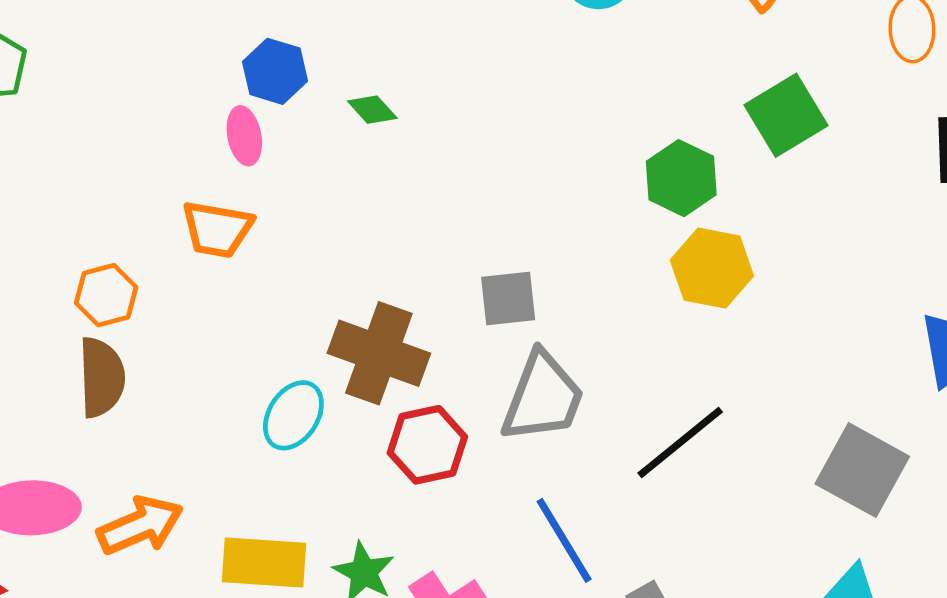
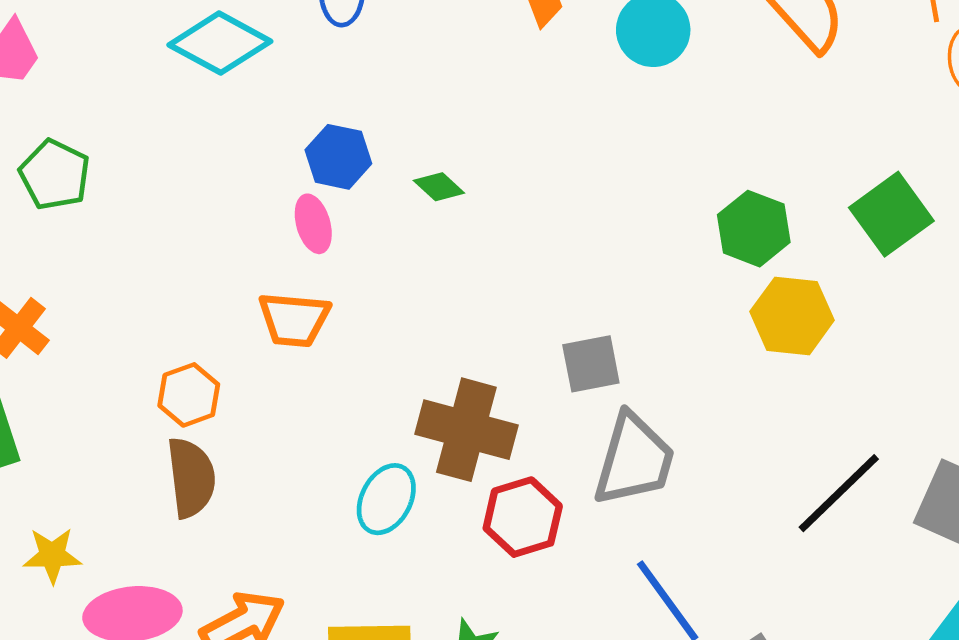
green square: (786, 115) -> (891, 214), moved
black line: (680, 443) -> (839, 493), moved

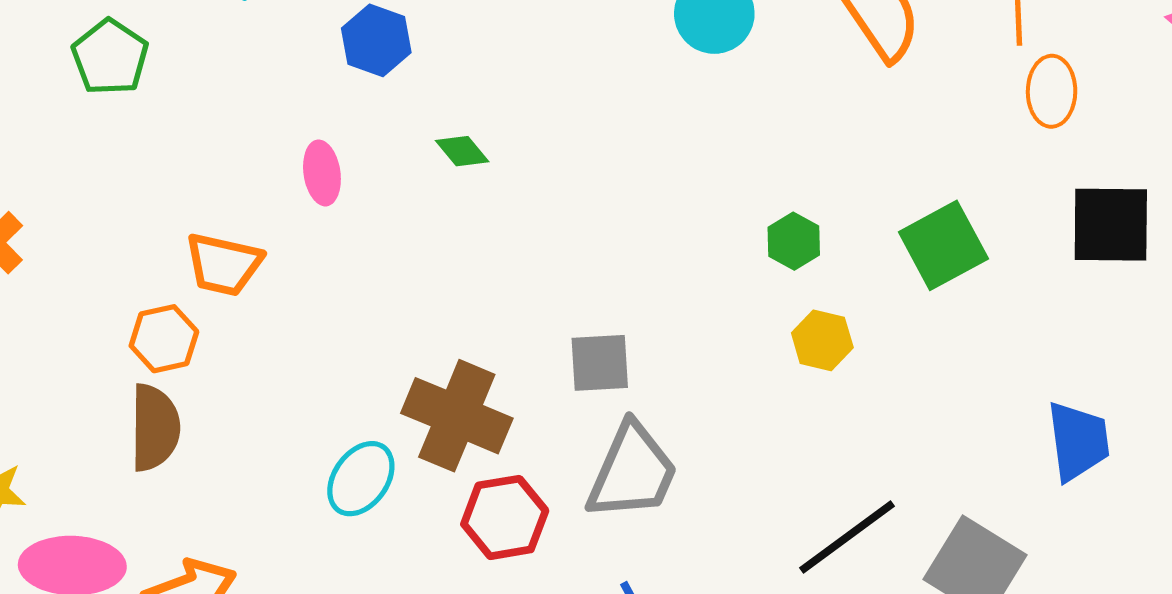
blue hexagon: (338, 157) -> (376, 40), moved
green pentagon: (55, 175) -> (110, 57), moved
green hexagon: (754, 229) -> (794, 241), size x0.7
yellow hexagon: (792, 316) -> (822, 340), size x0.7
orange trapezoid: (294, 320) -> (224, 264), moved

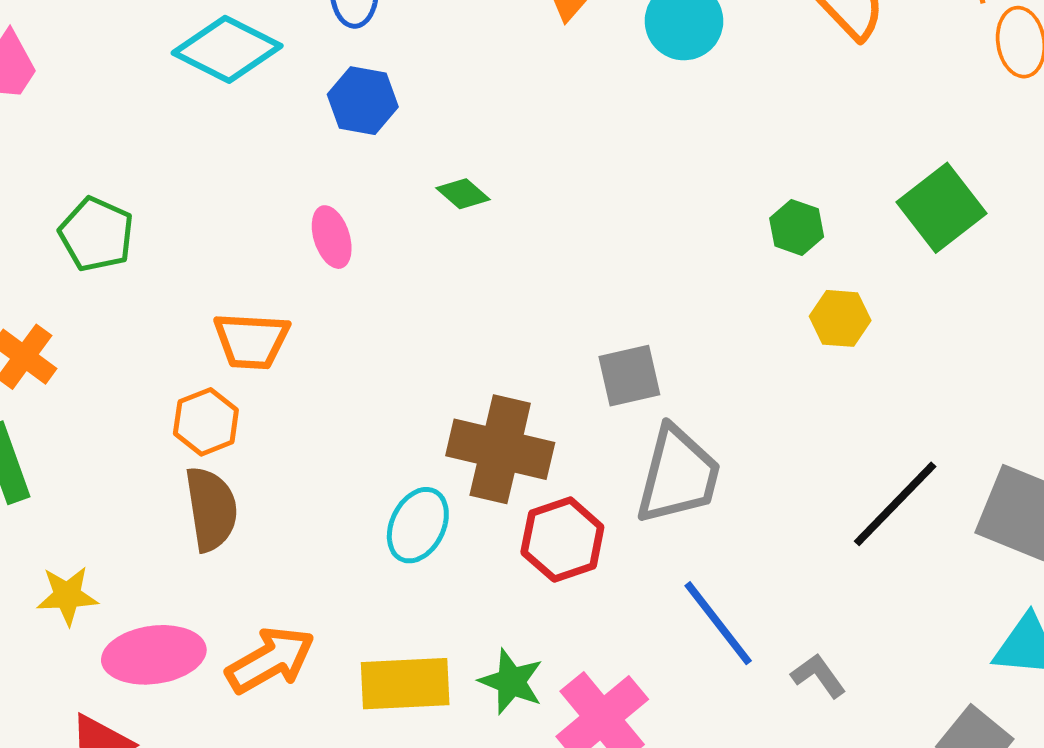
green pentagon: (110, 57) -> (96, 234), moved

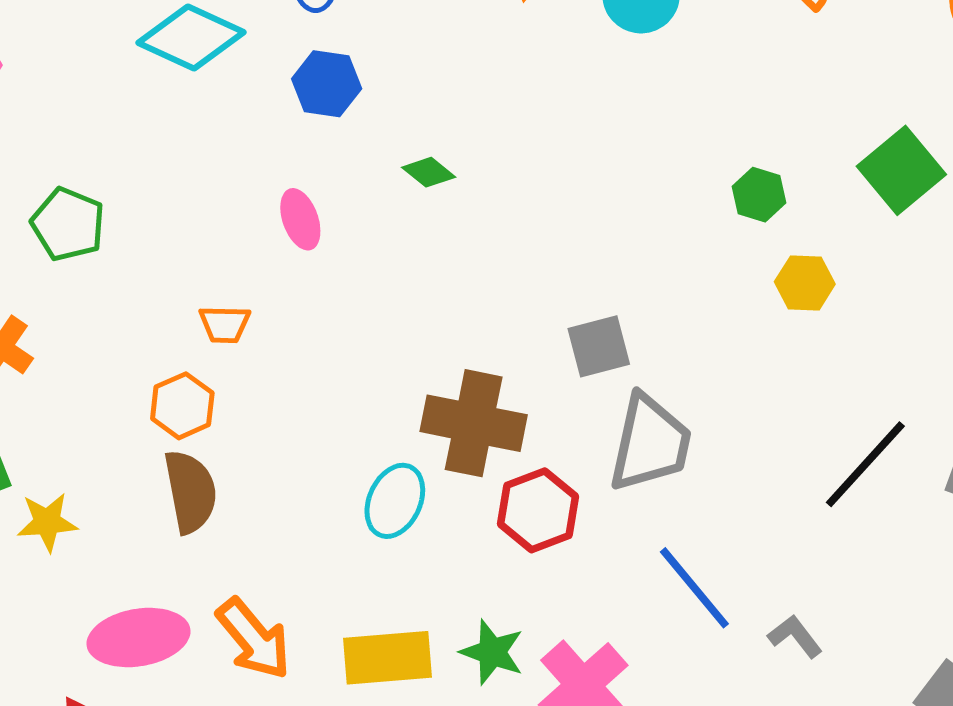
orange trapezoid: (251, 341) -> (225, 324), size x0.7
yellow star: (67, 596) -> (47, 522), moved
orange arrow: (270, 660) -> (254, 639), turned 82

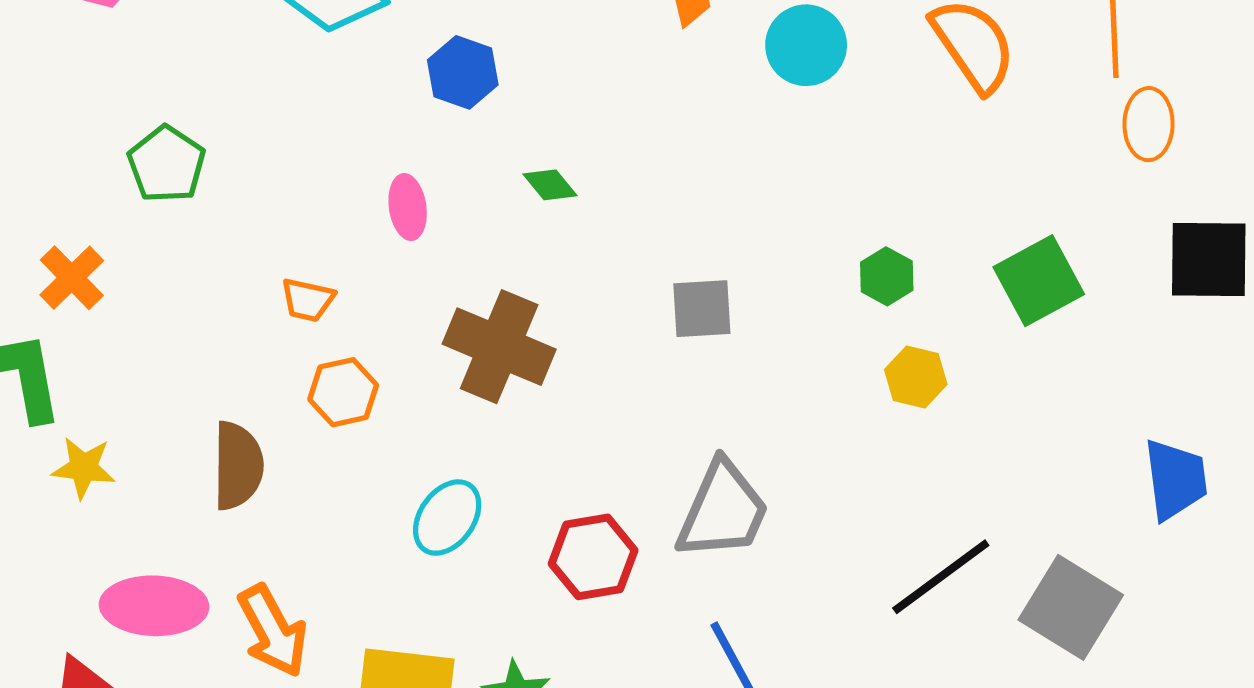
gray square: (599, 346) -> (702, 309), moved
orange hexagon: (182, 406) -> (343, 392), moved
brown cross: (474, 423) -> (499, 347), moved

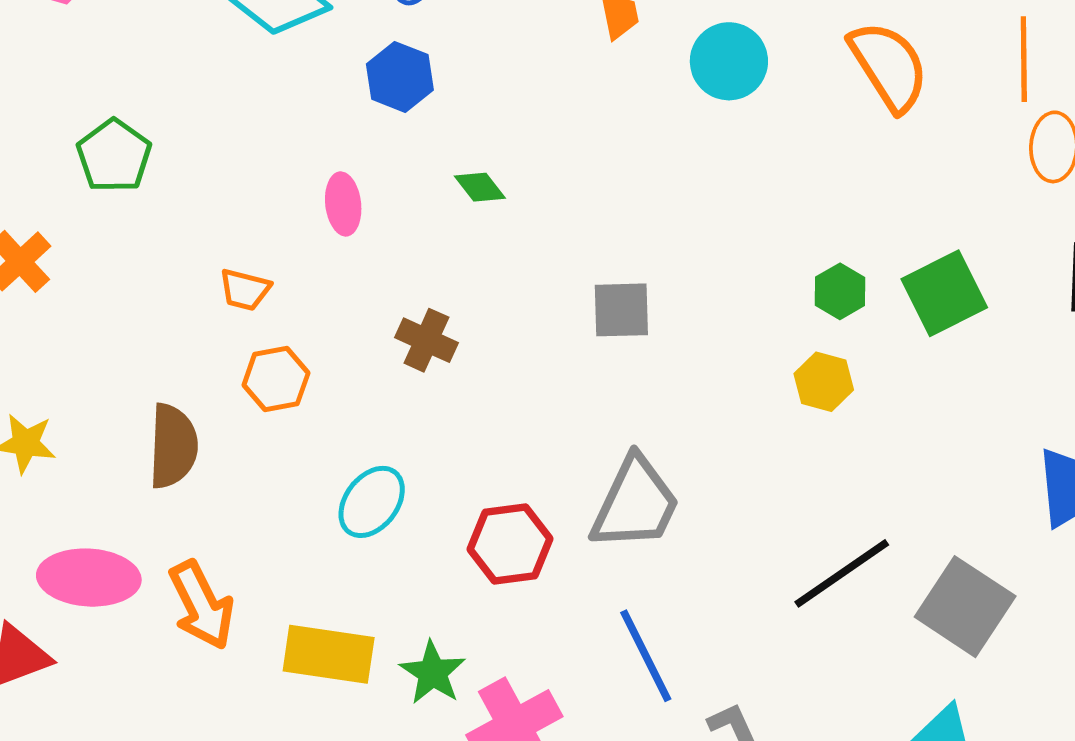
green hexagon: (887, 276) -> (840, 291), moved
brown cross: (499, 347) -> (426, 340), size x0.6

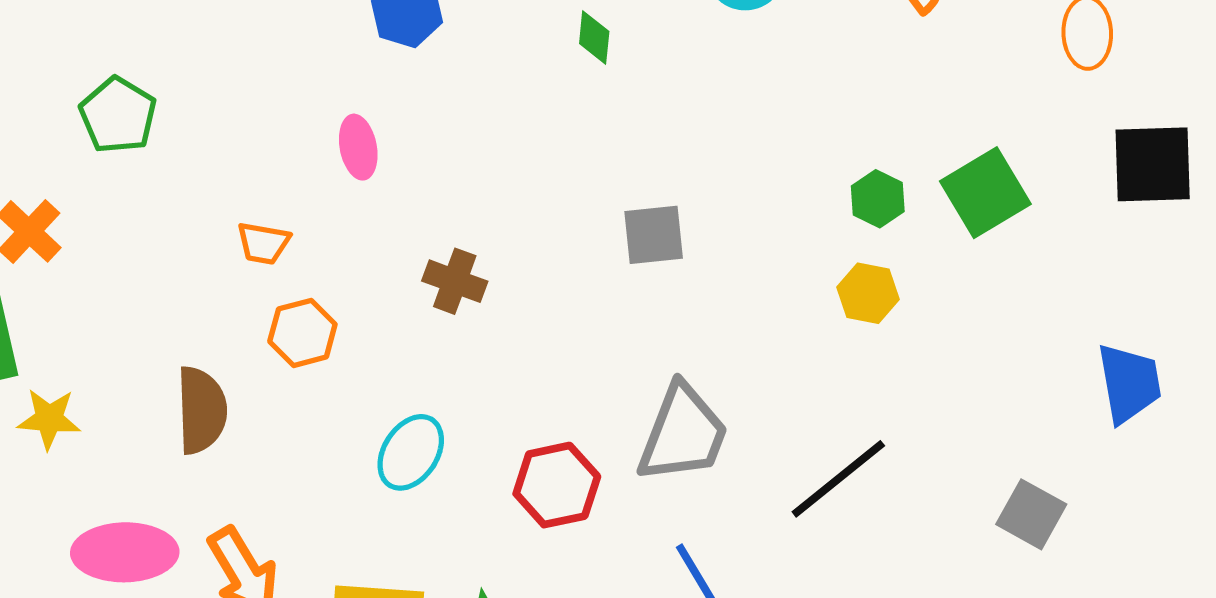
green diamond: (480, 187) -> (594, 37), moved, turned 48
black line: (842, 573) -> (838, 479), moved
gray square: (965, 607) -> (1031, 514), size x0.7

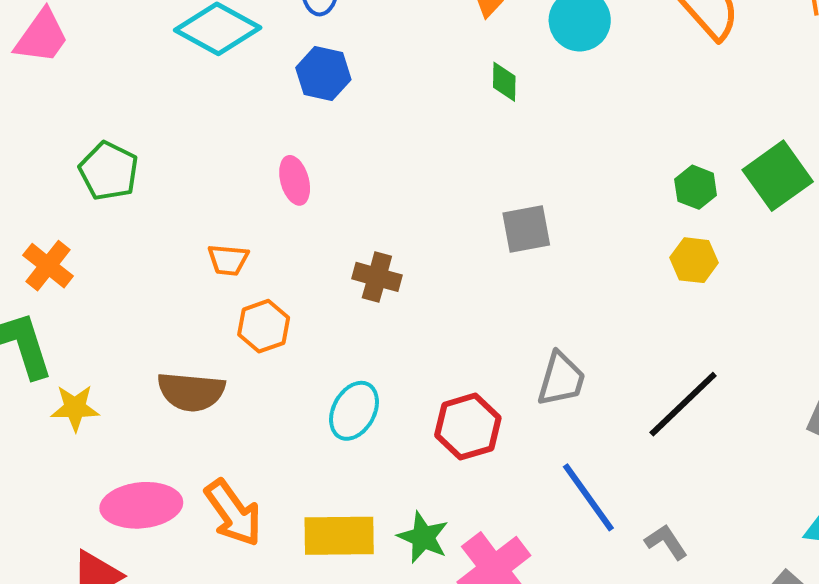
green diamond: (594, 37) -> (504, 82), moved
brown semicircle: (201, 410) -> (191, 392), turned 102
gray trapezoid: (683, 434) -> (561, 379), size x0.7

